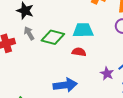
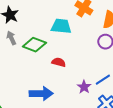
cyan trapezoid: (83, 30) -> (61, 26), moved

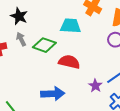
red semicircle: (59, 62) -> (69, 62), size x1.5

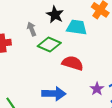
black star: (19, 16) -> (55, 15), moved
gray arrow: (21, 39) -> (32, 29), moved

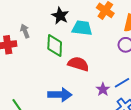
gray arrow: (32, 29) -> (25, 31), moved
green diamond: (49, 44) -> (55, 46), turned 70

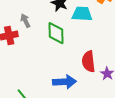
red semicircle: (78, 64) -> (89, 62), moved, turned -110

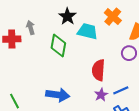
red semicircle: (89, 62) -> (98, 70), moved

